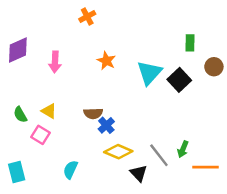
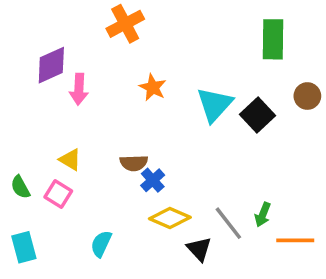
orange cross: (87, 17) -> (125, 24), size x1.5
green rectangle: (190, 43) -> (273, 39), moved, size x1.6
purple diamond: (18, 50) -> (51, 65), moved
green semicircle: (20, 115) -> (20, 187), moved

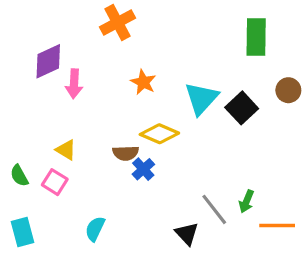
yellow diamond: (170, 218) -> (159, 134), moved

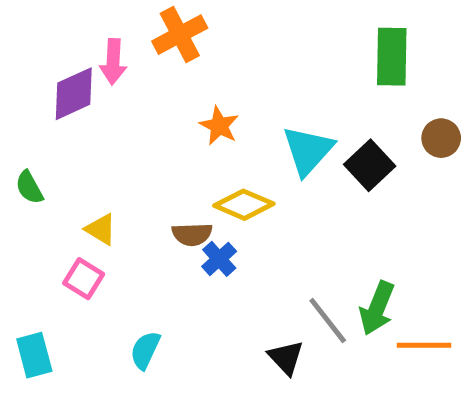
pink arrow: (74, 84) -> (113, 62), moved
green semicircle: (19, 176) -> (29, 187), moved
green arrow: (246, 201) -> (377, 308), size x1.5

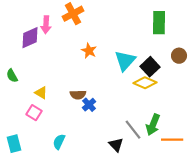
yellow diamond: (244, 205) -> (145, 83), moved

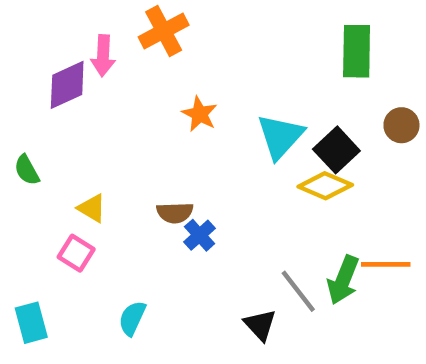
orange line: (172, 140) -> (386, 264), moved

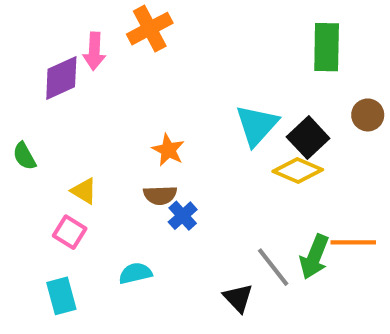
orange star: (200, 114) -> (168, 150), moved
cyan semicircle: (132, 318) -> (135, 273), moved, turned 52
cyan rectangle: (31, 323) -> (61, 296), moved

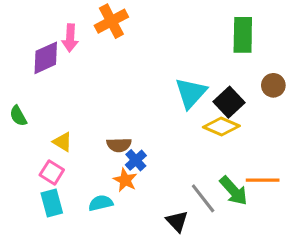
orange star: (168, 150) -> (125, 180), moved
green arrow: (314, 257) -> (234, 191), turned -64
cyan rectangle: (61, 296) -> (52, 203), moved

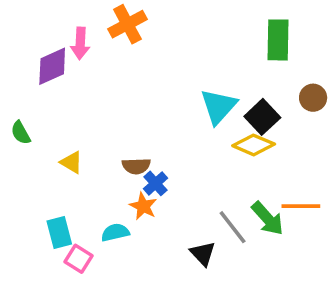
pink square: (52, 172) -> (78, 259), moved

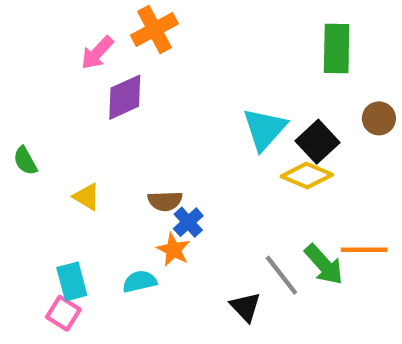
pink arrow: (80, 43) -> (97, 53), turned 40
purple diamond: (52, 66) -> (125, 97), moved
pink square: (78, 259) -> (63, 313), moved

